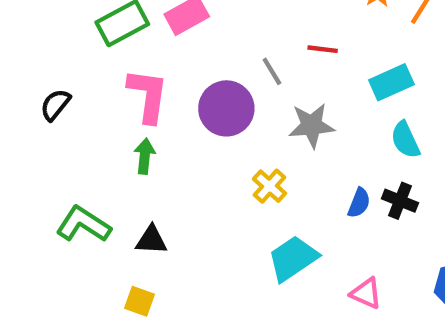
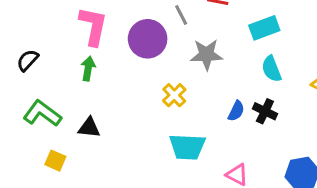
black semicircle: (55, 105) -> (28, 60), moved
cyan trapezoid: (293, 258) -> (187, 147), turned -147
yellow square: (139, 301) -> (55, 161), moved

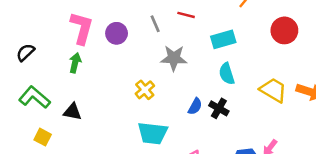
purple circle: (148, 39) -> (117, 33), moved, size x0.7

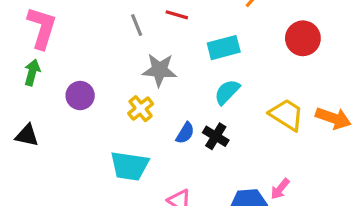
purple circle: (117, 33) -> (80, 96), moved
cyan semicircle: (227, 74) -> (227, 92), turned 60
yellow cross: (145, 90) -> (141, 109), moved

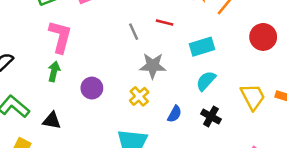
yellow trapezoid: (286, 115) -> (253, 97), turned 32
black cross: (216, 136) -> (211, 117), moved

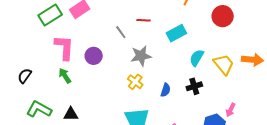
green arrow: (54, 71) -> (65, 76), turned -35
cyan semicircle: (206, 81) -> (197, 58), moved
purple circle: (92, 88) -> (94, 56), moved
black cross: (211, 117) -> (194, 86), turned -35

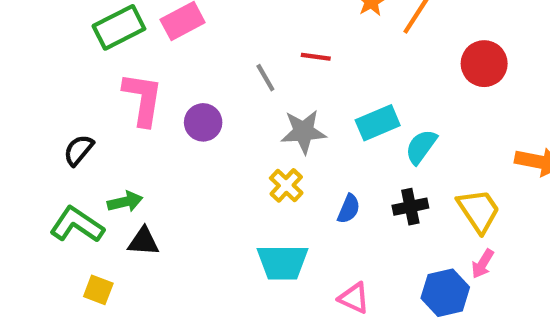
cyan rectangle: (176, 33) -> (378, 123), moved
yellow trapezoid: (224, 64) -> (479, 211), moved
black semicircle: (25, 76) -> (79, 150), moved
green arrow: (65, 76) -> (125, 202), moved, turned 105

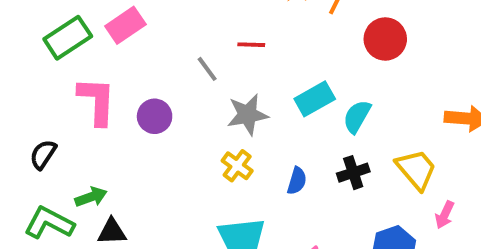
red circle: (484, 64) -> (385, 39), moved
pink arrow: (483, 264) -> (445, 215), moved

